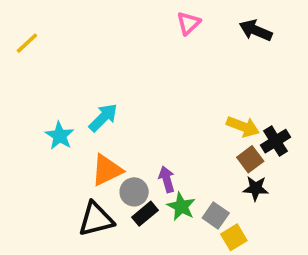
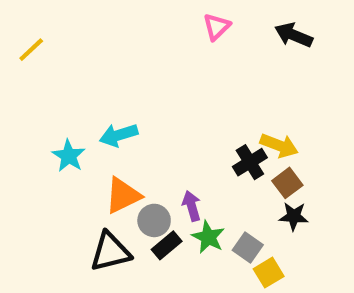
cyan arrow: (103, 118) -> (119, 135), turned -152
black cross: (276, 141) -> (250, 162), moved

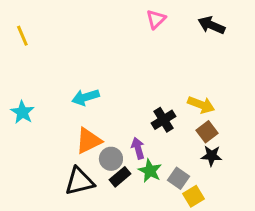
yellow line: (31, 50) -> (22, 36), turned -70
cyan star: (69, 156) -> (22, 112), moved
black cross: (250, 162) -> (164, 120), moved

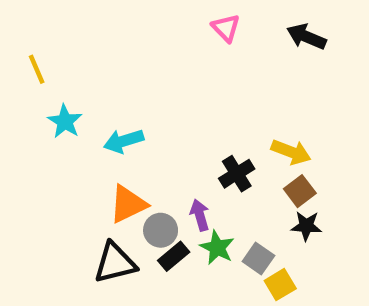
pink triangle: (156, 19) -> (226, 28), turned -30
yellow line: (22, 36) -> (37, 69), moved
cyan star: (22, 112) -> (65, 121), moved

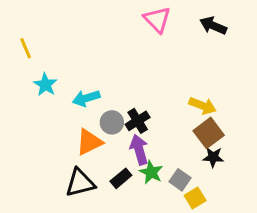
pink triangle: (226, 28) -> (157, 20), size x1.4
black cross: (237, 174) -> (138, 121), moved
brown square: (300, 191) -> (209, 133), size x1.4
purple arrow: (200, 215) -> (139, 150), size x1.4
gray circle: (161, 230) -> (112, 122), moved

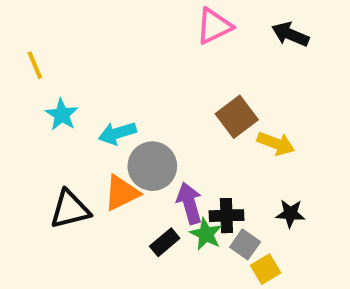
pink triangle: (157, 20) -> (214, 26), turned 48
black cross: (138, 121) -> (226, 216), moved, turned 30
gray circle: (112, 122) -> (152, 166), size x1.5
brown square: (209, 133) -> (237, 117), moved
black triangle: (80, 183) -> (70, 209), moved

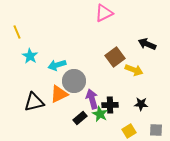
black arrow: (290, 34) -> (147, 44), moved
gray square: (245, 244) -> (156, 130), moved, turned -32

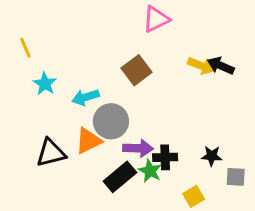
brown square: (115, 57) -> (137, 70), moved
yellow arrow: (134, 70) -> (201, 66), moved
purple arrow: (92, 99) -> (138, 148), turned 108
black rectangle: (80, 118) -> (120, 177), size x1.5
gray square: (156, 130) -> (236, 177), moved

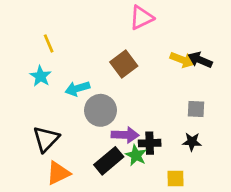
yellow line: (25, 48) -> (49, 43), moved
orange triangle: (88, 141) -> (58, 173), moved
black triangle: (51, 153) -> (46, 139), turned -32
gray square: (236, 177) -> (196, 109), moved
yellow square: (194, 196) -> (176, 179), turned 30

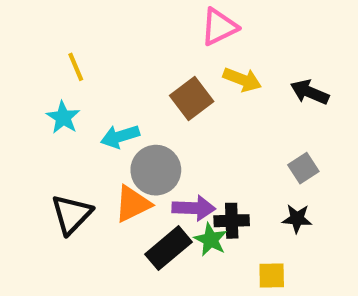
yellow arrow: (182, 60) -> (242, 80), moved
gray square: (196, 109) -> (303, 168), turned -36
orange triangle: (58, 173) -> (133, 204), moved

